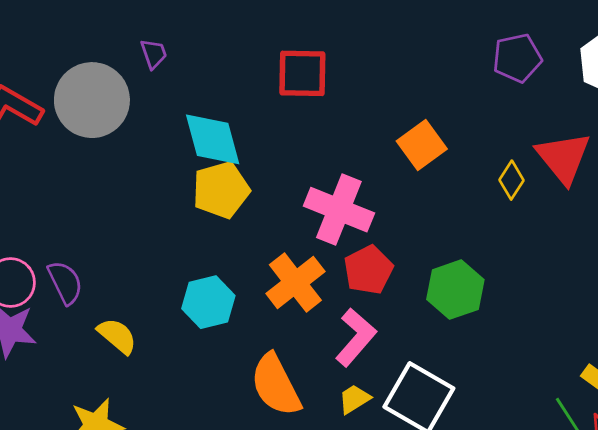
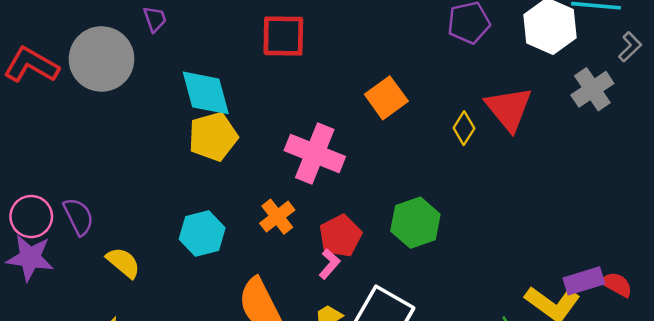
red pentagon: (368, 270) -> (340, 236), moved
orange cross: (295, 283) -> (277, 217), size x0.7
pink L-shape: (356, 337) -> (329, 264), size x0.6

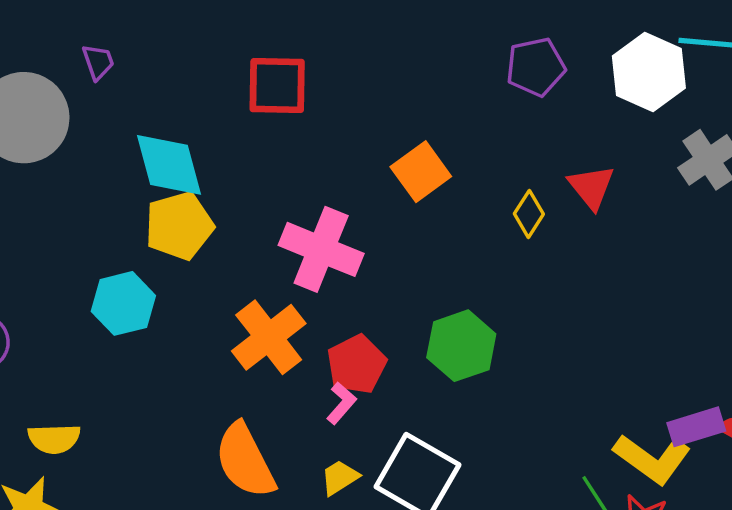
red triangle: (509, 109) -> (591, 187), size x0.7
orange cross: (277, 217) -> (269, 337), size x1.5
cyan hexagon: (202, 234) -> (123, 303), moved
yellow semicircle: (123, 263) -> (54, 439), moved, turned 138

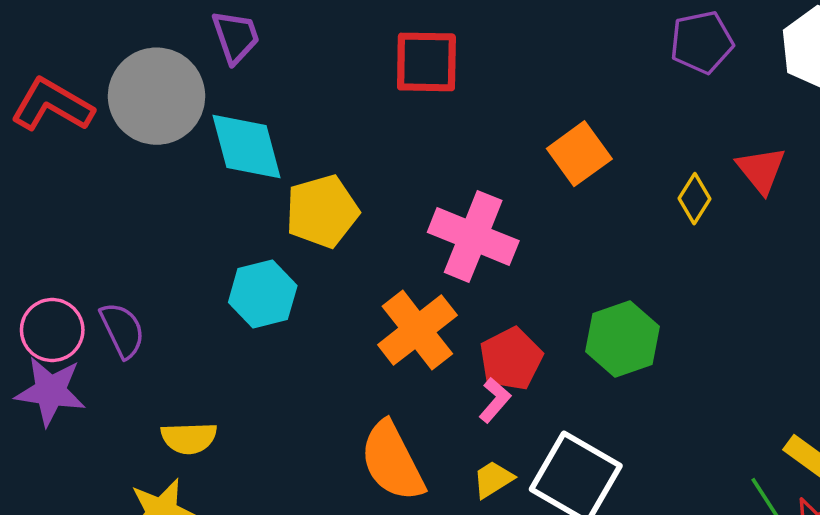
purple trapezoid: (98, 62) -> (236, 37), size x1.4
cyan diamond: (169, 165) -> (246, 147), moved

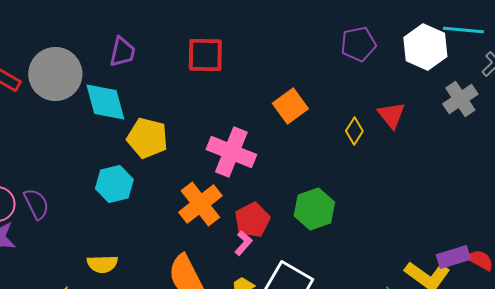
purple trapezoid: (236, 37) -> (122, 52), moved, turned 32
yellow pentagon: (322, 211) -> (147, 138), turned 30
yellow semicircle: (189, 438) -> (102, 264), moved

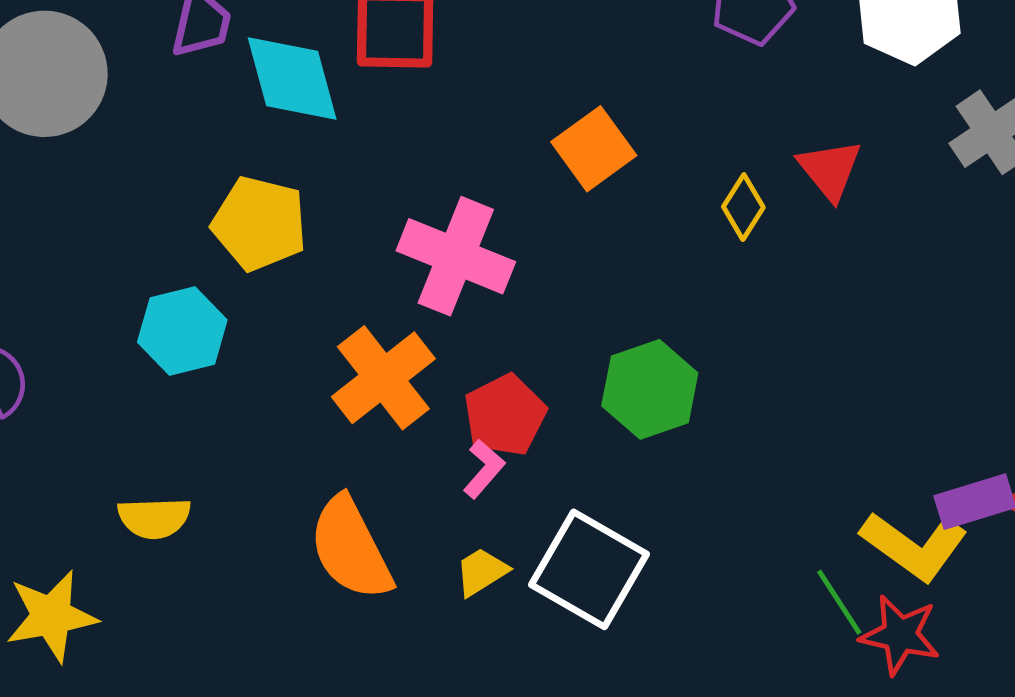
cyan diamond: (105, 102) -> (292, 79), moved

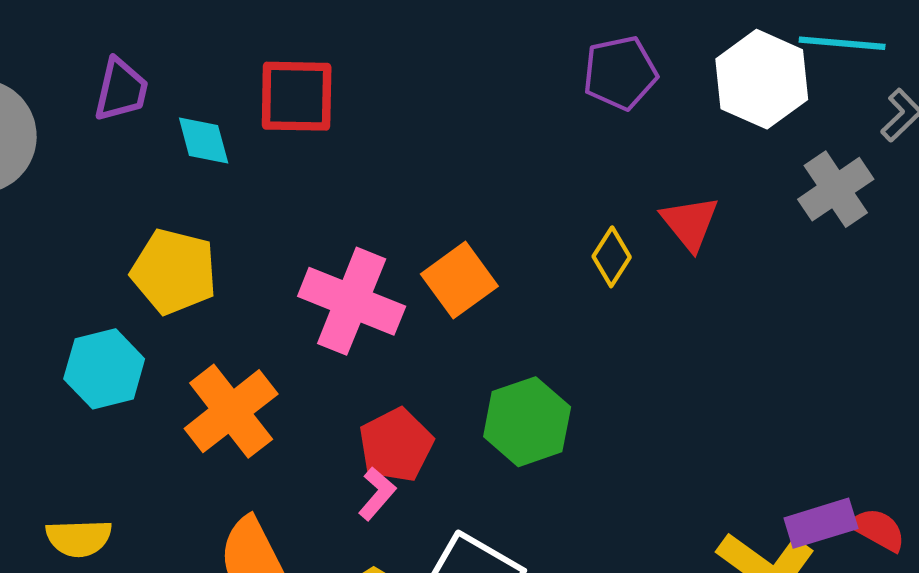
cyan diamond: (292, 79) -> (204, 141), size x0.6
orange square: (594, 149) -> (459, 280), moved
orange cross: (383, 378) -> (231, 411), moved

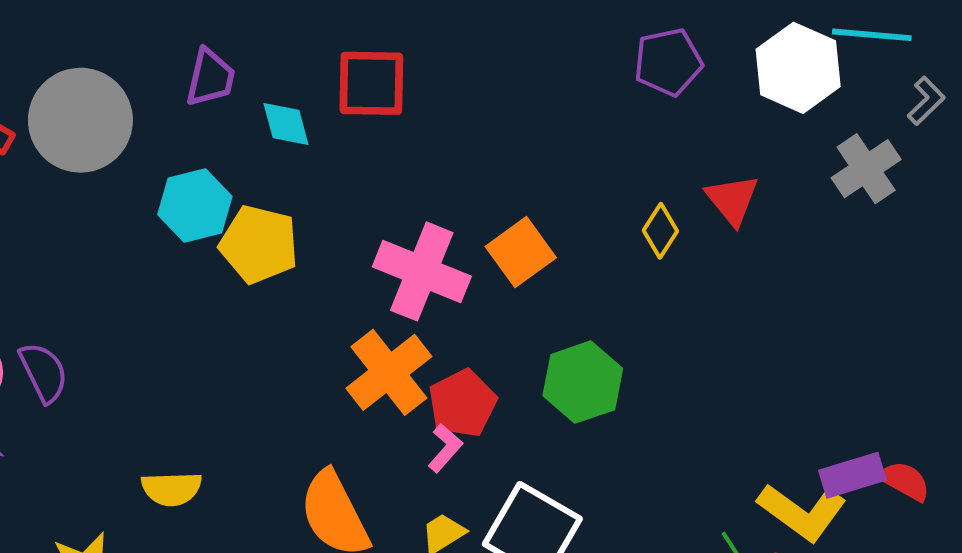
cyan hexagon: (104, 369) -> (195, 206), moved
orange cross: (231, 411) -> (389, 372), moved

